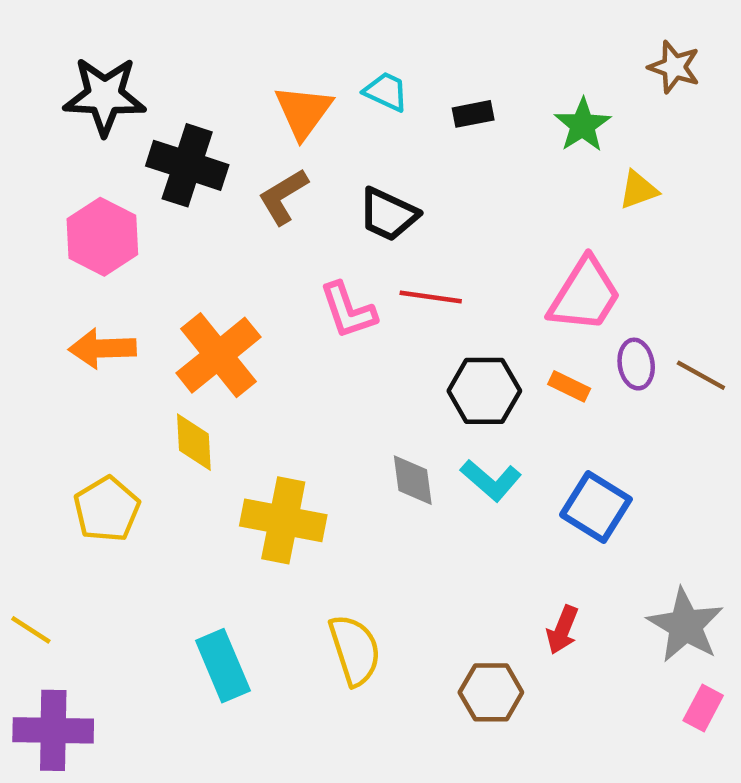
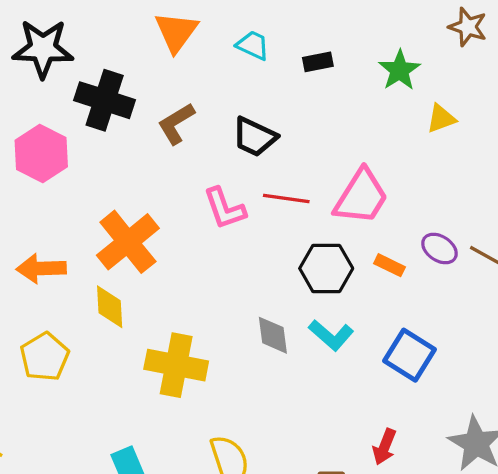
orange triangle: (303, 112) -> (176, 32), moved
pink trapezoid: (585, 295) -> (361, 197), moved
orange arrow: (102, 348) -> (41, 268), moved
purple ellipse: (636, 364) -> (439, 248), turned -48

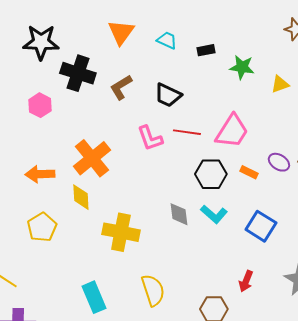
green star: (399, 70) -> (242, 67), moved, turned -30
pink hexagon: (41, 154) -> (40, 105), size x0.7

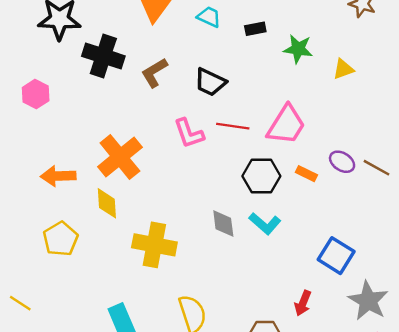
pink hexagon: (40, 105) -> (36, 94), moved
blue square: (261, 226) -> (336, 256), moved

